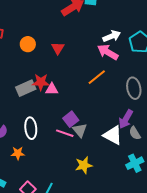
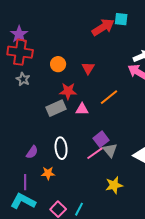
orange line: (97, 77) -> (109, 97), moved
red star: (41, 82) -> (68, 91), moved
pink line: (65, 133) -> (95, 153), turned -54

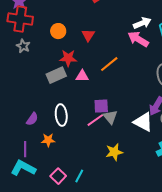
purple square: (101, 139) -> (101, 106), turned 35

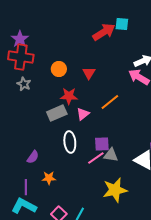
pink triangle: (82, 76) -> (83, 114), turned -40
white ellipse: (61, 115) -> (70, 142), moved
gray triangle: (110, 117) -> (111, 155), turned -42
yellow star: (114, 152) -> (115, 190), size x1.4

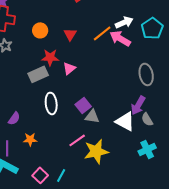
orange line: (110, 102) -> (102, 33), moved
pink triangle: (83, 114) -> (69, 68), moved
purple square: (102, 144) -> (83, 105), turned -35
pink line: (96, 158) -> (77, 140), moved

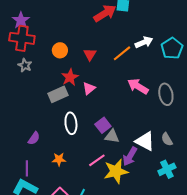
pink arrow: (120, 38) -> (138, 86), moved
red star: (50, 57) -> (70, 77), turned -30
purple arrow: (138, 105) -> (130, 156), moved
orange star: (30, 139) -> (59, 159), moved

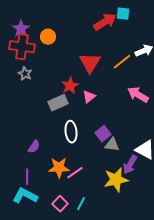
orange circle: (60, 50) -> (48, 37), moved
red triangle: (90, 54) -> (90, 63), size x1.6
orange star: (59, 159) -> (59, 168), size x1.5
pink line: (97, 160) -> (75, 173), moved

